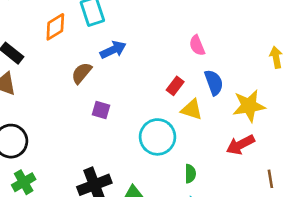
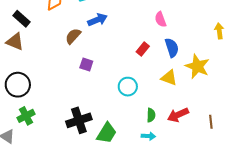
yellow star: (249, 106) -> (197, 66), turned 30
yellow triangle: (192, 110) -> (169, 78), moved
cyan circle: (157, 137) -> (128, 87), size x0.7
red arrow: (240, 145) -> (178, 115), moved

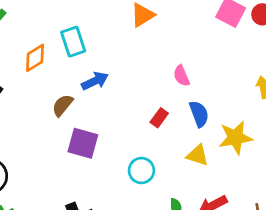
purple square: (86, 64) -> (83, 143), size x1.6
yellow star: (197, 66) -> (235, 138), turned -30

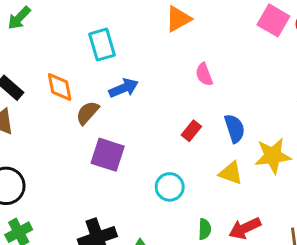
orange diamond: (35, 58) -> (60, 87), moved, turned -72
pink semicircle: (181, 76) -> (204, 74), moved

